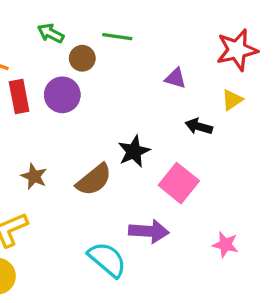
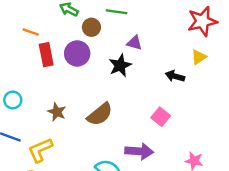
purple triangle: (175, 78) -> (134, 43), moved
black star: (134, 151) -> (120, 65), moved
pink square: (179, 183) -> (161, 117), size x0.7

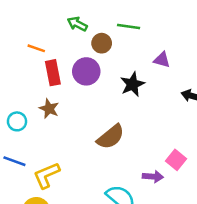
purple triangle: (134, 43) -> (162, 60), moved
brown star: (57, 112) -> (49, 109), moved
pink square: (161, 117) -> (176, 160), moved
purple arrow: (139, 151) -> (153, 177), size x0.7

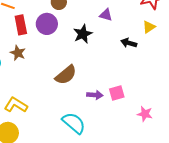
pink square: (176, 160) -> (117, 93), turned 35
yellow L-shape: (46, 175) -> (16, 105), turned 55
purple arrow: (153, 177) -> (95, 95), moved

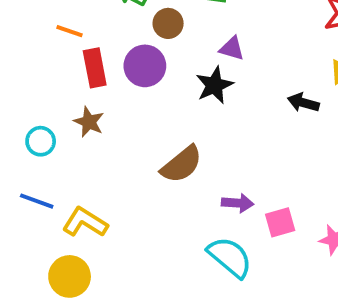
purple triangle: (106, 15) -> (232, 49), moved
pink square: (117, 93) -> (280, 222), moved
cyan semicircle: (74, 123) -> (230, 257), moved

